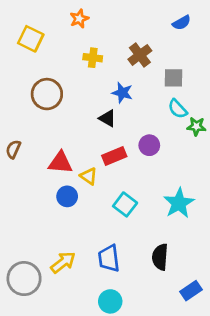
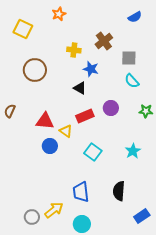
yellow cross: (93, 58) -> (74, 50), moved
green star: (196, 126) -> (146, 111), moved
cyan star: (179, 203) -> (133, 151), size x0.7
yellow arrow: (63, 262) -> (54, 210), moved
gray circle: (24, 279) -> (32, 217), moved, size x0.6

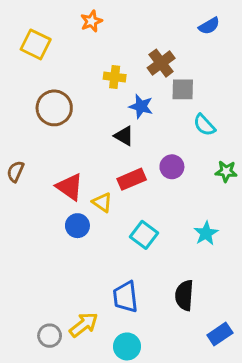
gray square: (129, 58) -> (183, 89), moved
red triangle: (45, 121) -> (70, 187), turned 30

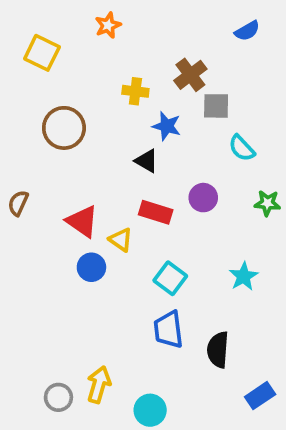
red rectangle: (132, 179) -> (156, 212), turned 40
blue trapezoid: (125, 297) -> (168, 330), moved
yellow arrow: (84, 325) -> (99, 385), turned -36

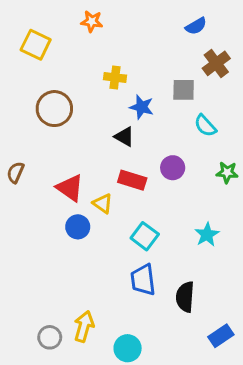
orange star: (108, 25) -> (92, 21), turned 30
blue semicircle: (247, 31) -> (196, 26), moved
brown cross: (190, 75) -> (216, 63), moved

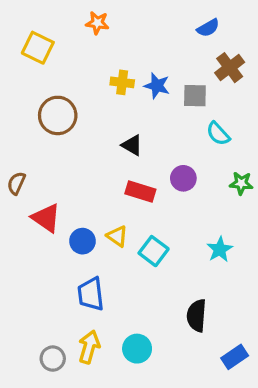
blue star: (142, 107) -> (157, 86), moved
red triangle: (70, 188) -> (46, 218), moved
yellow triangle: (103, 204) -> (117, 236), moved
blue trapezoid: (143, 280) -> (91, 294), moved
cyan circle: (128, 348) -> (137, 349), moved

